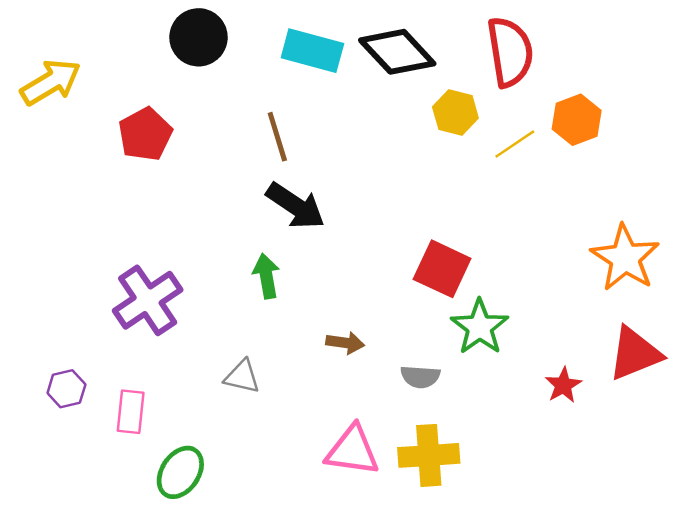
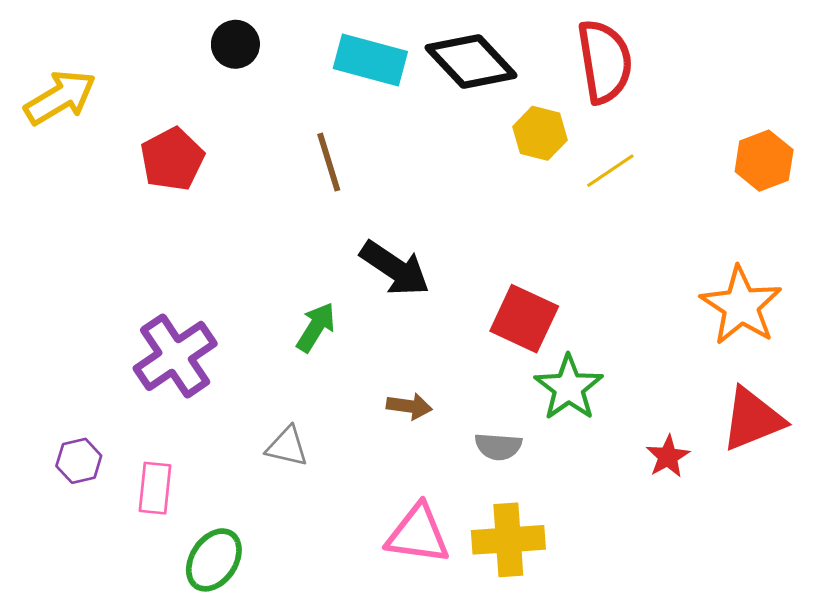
black circle: (199, 37) -> (235, 44), size x0.7
orange hexagon: (577, 120) -> (764, 161), moved
black arrow: (295, 206) -> (395, 268), moved
green arrow: (266, 276) -> (316, 327), turned 42

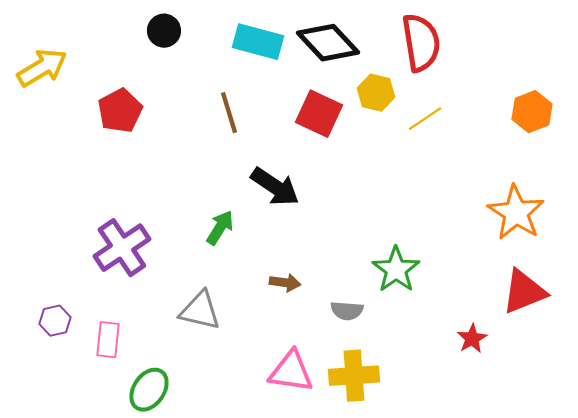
red square: (524, 319) -> (319, 114), moved
gray triangle: (287, 446) -> (200, 311), size x1.4
red star: (668, 457) -> (472, 339), moved

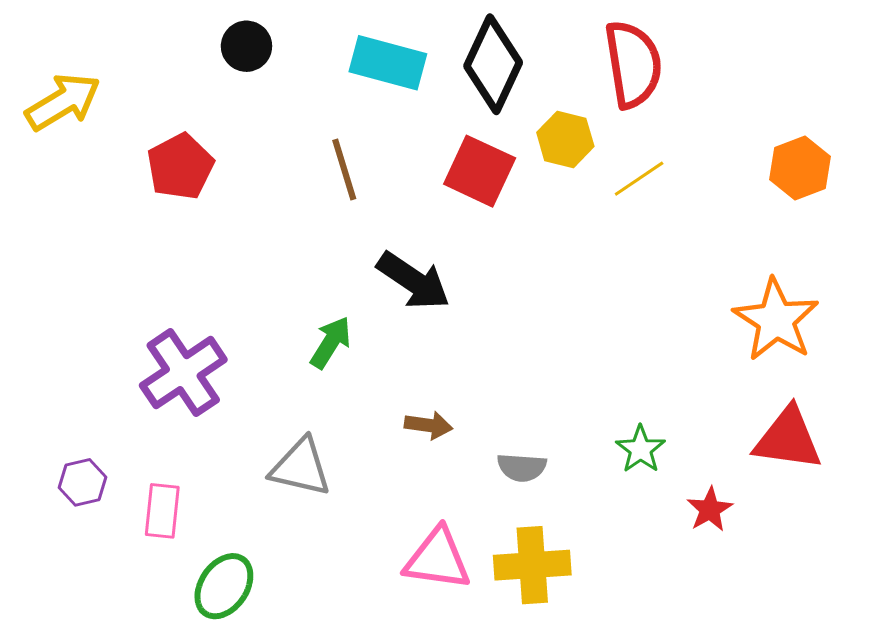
black diamond: (328, 43) -> (493, 64), turned 68
green star: (396, 270) -> (641, 449), moved, size x0.7
red triangle: (524, 292) -> (788, 439), turned 30

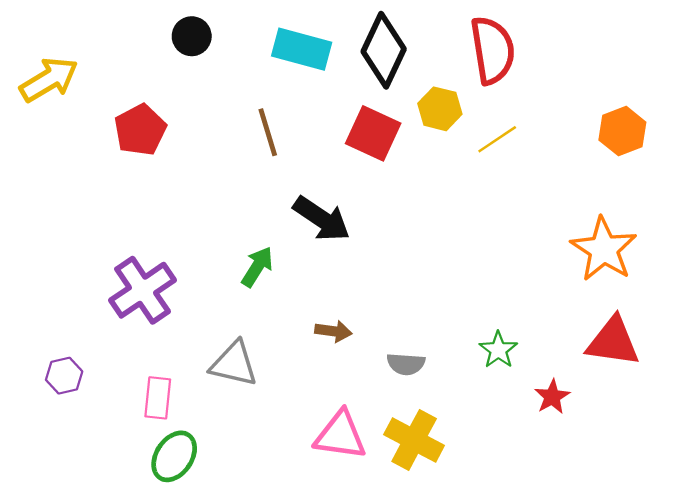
pink rectangle: (162, 511) -> (158, 398), moved
yellow cross: (532, 565) -> (414, 440), turned 32

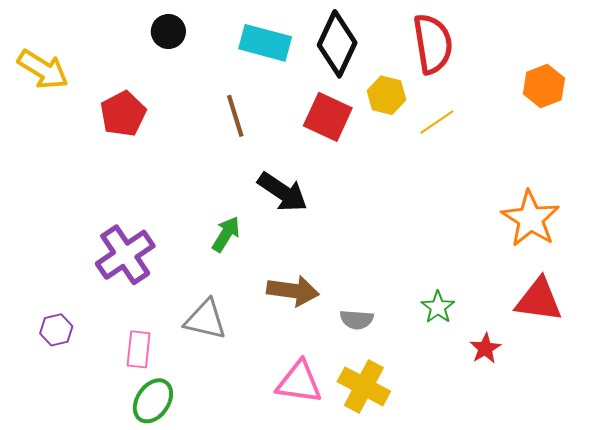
yellow arrow: (49, 80) -> (43, 70), turned 63
orange hexagon: (622, 131) -> (544, 86), moved
brown arrow: (333, 331) -> (293, 291), size x1.6

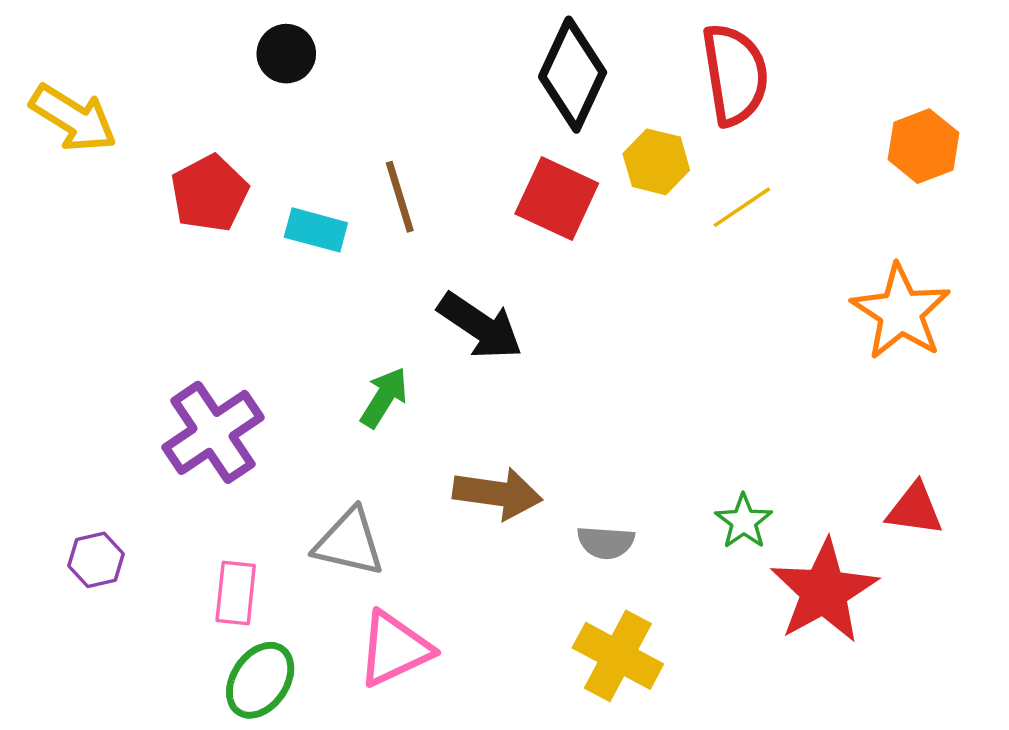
cyan rectangle: (265, 43) -> (316, 230), moved, size x0.7
orange star: (531, 219) -> (901, 312), moved
red triangle: (539, 300) -> (915, 509), size x0.7
red star: (485, 348) -> (824, 591), size x2.0
pink triangle: (299, 382) -> (395, 649), moved, turned -33

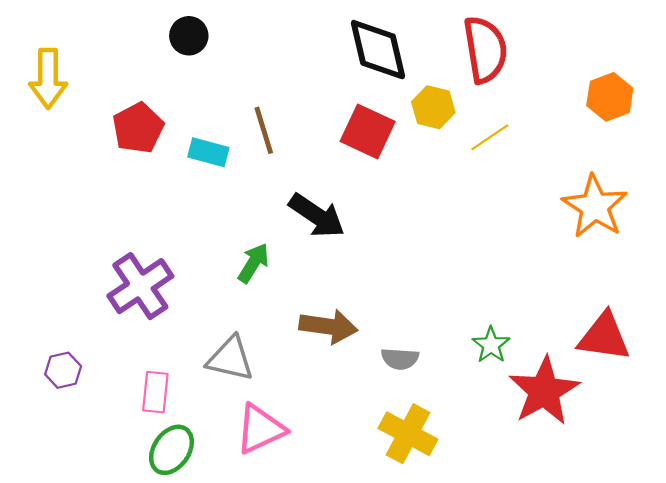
black diamond: (573, 75) -> (378, 50), turned -38
yellow arrow: (73, 118) -> (48, 78), turned 58
red triangle: (915, 509) -> (604, 337), size x1.4

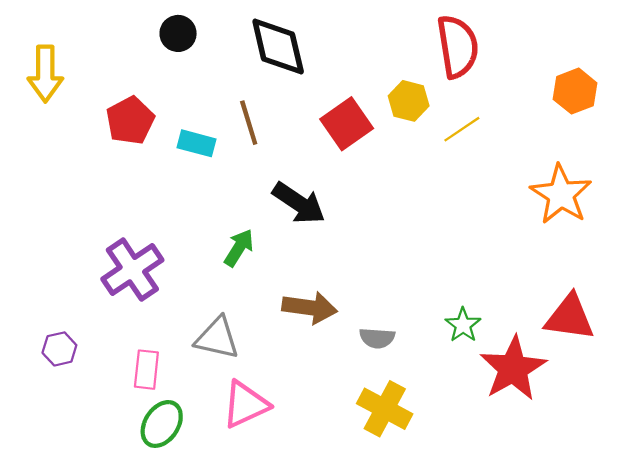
black diamond: (378, 50) -> (278, 47), moved
red square: (368, 131) -> (347, 124), turned 30

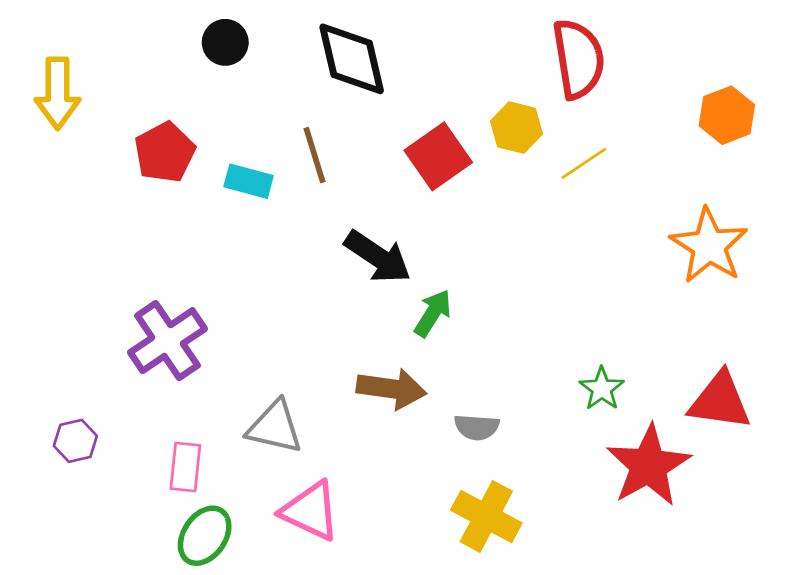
green arrow: (239, 248) -> (433, 313), moved
green star: (463, 325) -> (602, 389), moved
pink triangle: (245, 404) -> (310, 511), turned 50

